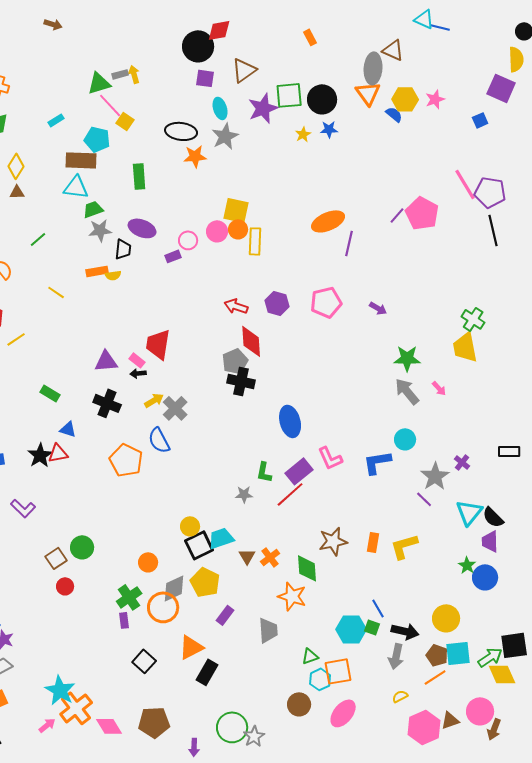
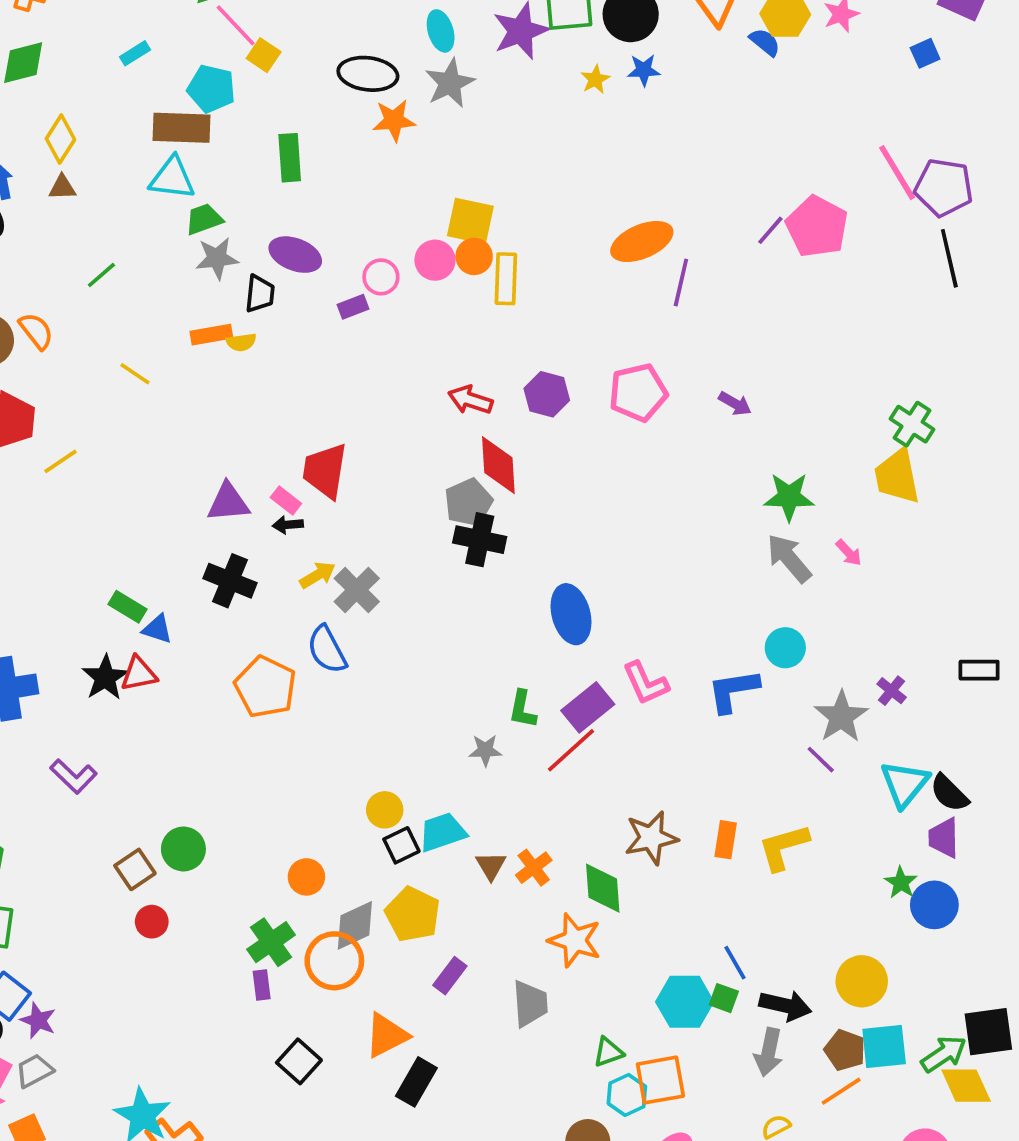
green rectangle: (50, 393) -> (128, 607), moved
black square: (199, 545) -> (401, 845), size x0.7

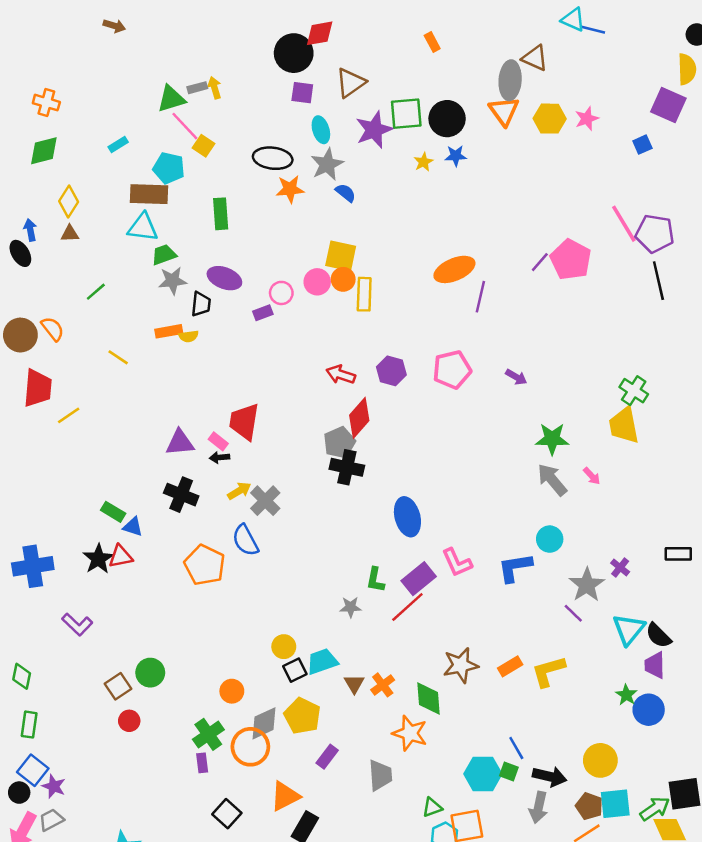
blue semicircle: (765, 42) -> (346, 193), moved
red diamond: (498, 465) -> (359, 418), turned 45
orange rectangle: (726, 840) -> (510, 666), turned 50

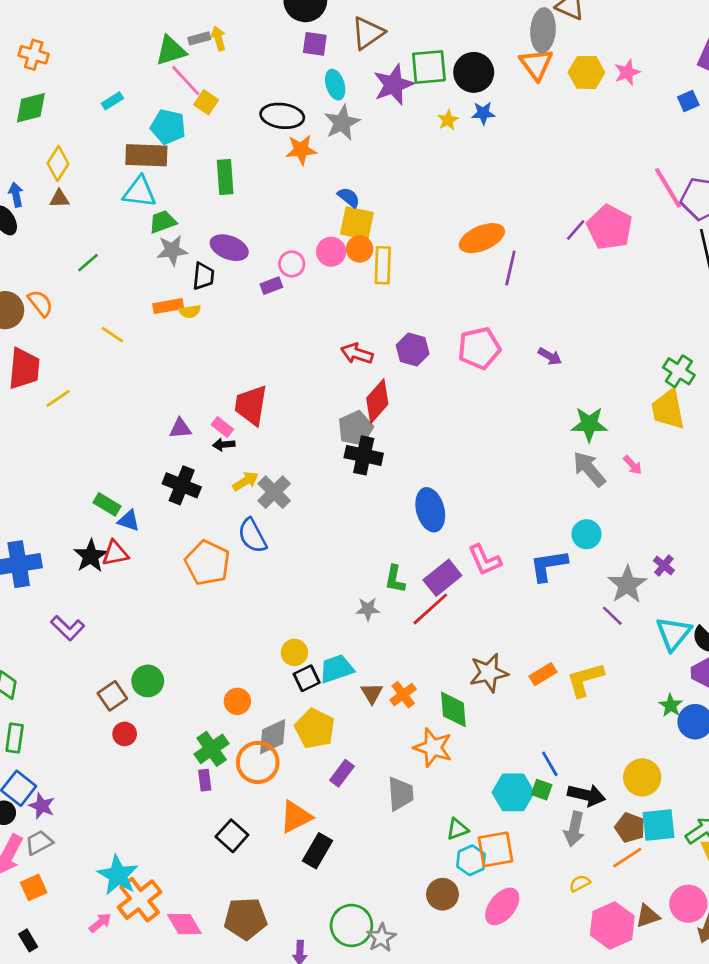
blue semicircle: (346, 193) -> (349, 197), moved
purple triangle: (180, 443) -> (180, 428), size x0.7

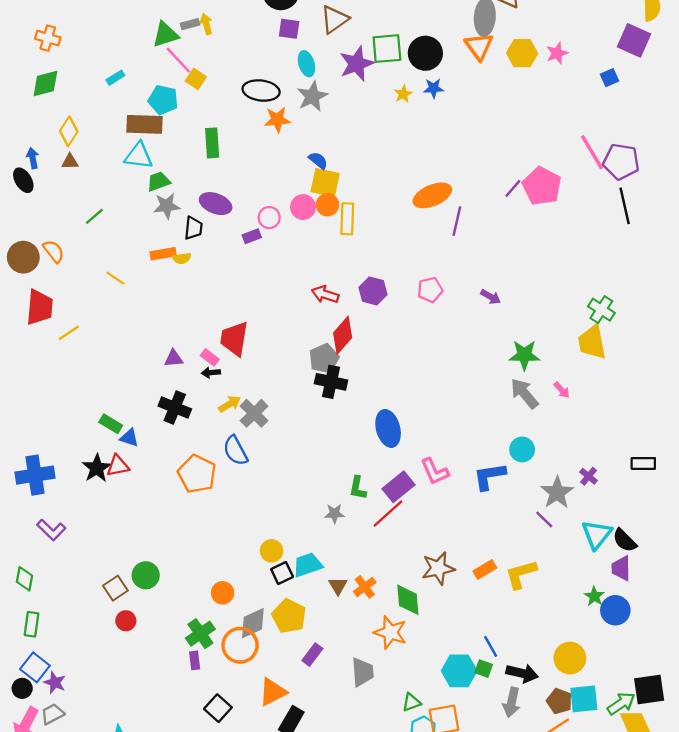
pink pentagon: (479, 348) -> (430, 290), size x0.7
purple L-shape: (68, 628) -> (51, 530), moved

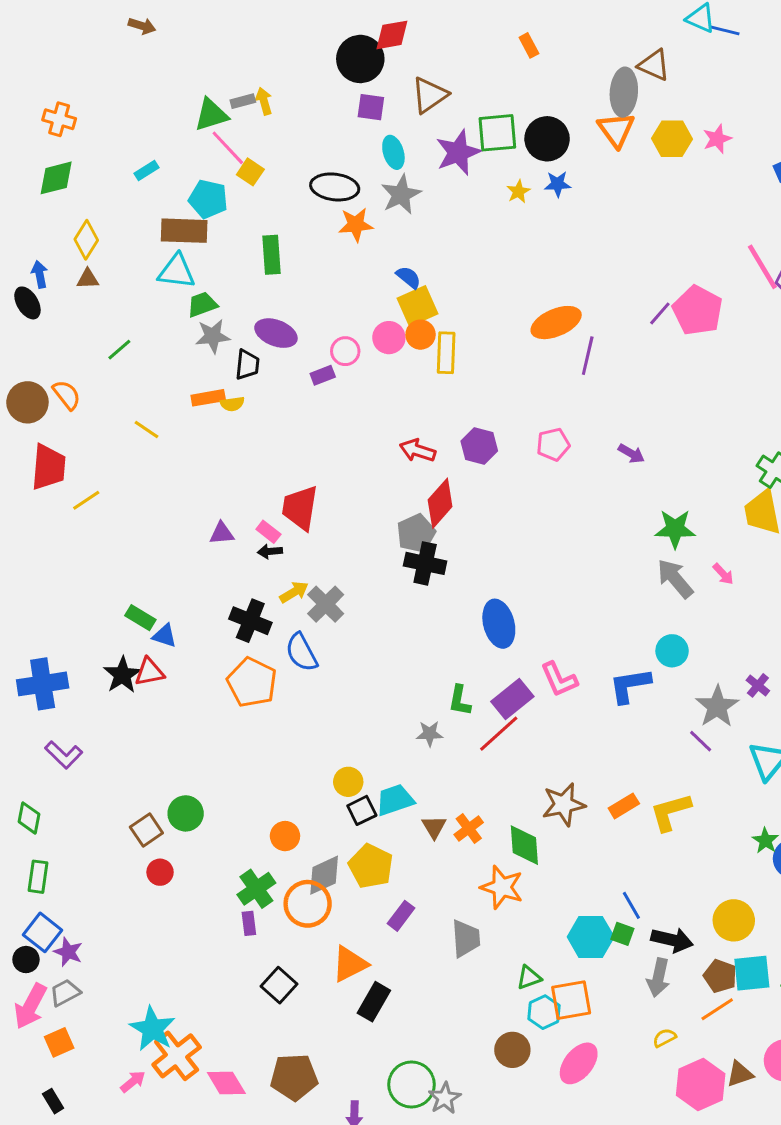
yellow square: (325, 183) -> (418, 306), turned -36
black cross: (175, 407) -> (250, 621), moved

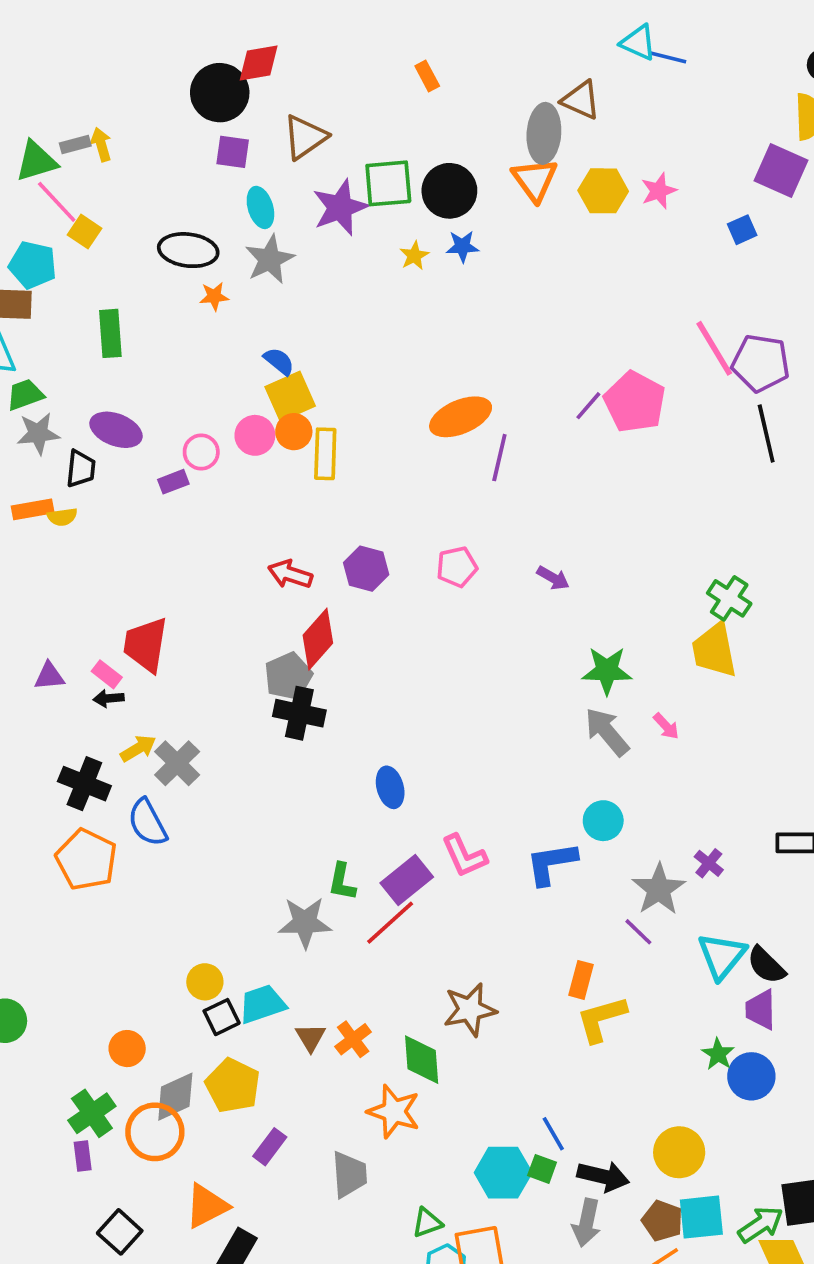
orange star: (356, 225) -> (214, 296), size x0.7
blue ellipse: (499, 624) -> (390, 787), size x0.7
gray star: (430, 734) -> (305, 923), size x1.6
orange rectangle: (624, 806) -> (581, 980), moved, turned -44

